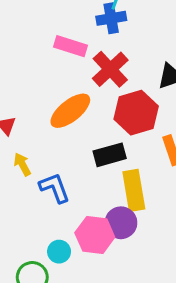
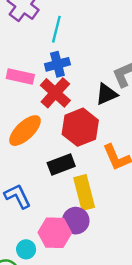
blue cross: (111, 18) -> (57, 64), moved

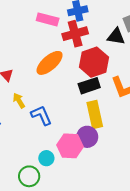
red cross: (55, 93) -> (75, 34), turned 30
black triangle: (106, 94) -> (116, 36), turned 30
black rectangle: (61, 165) -> (89, 86), moved

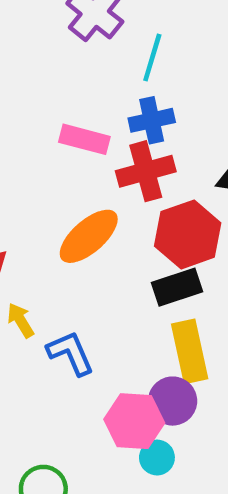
cyan circle: (46, 158) -> (157, 458), moved

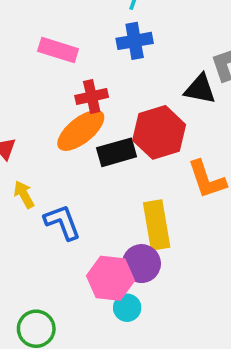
pink rectangle: (84, 139) -> (58, 50), moved
red cross: (146, 171) -> (92, 96), moved, size x0.7
black rectangle: (177, 287) -> (117, 152), moved

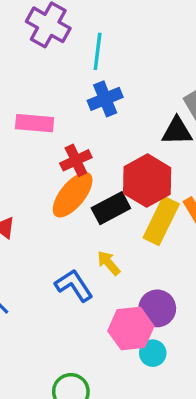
yellow arrow: (24, 195) -> (109, 263), moved
yellow rectangle: (157, 225) -> (161, 221), moved, turned 48

